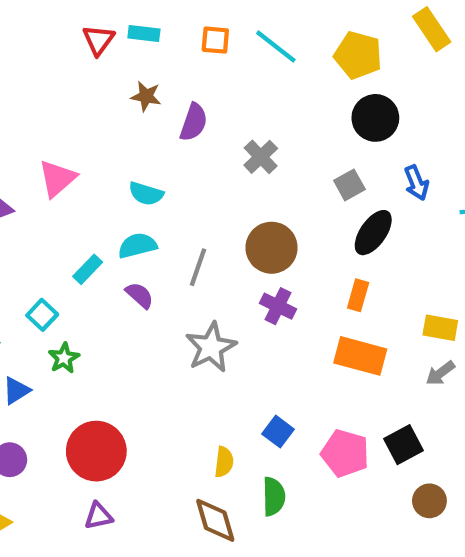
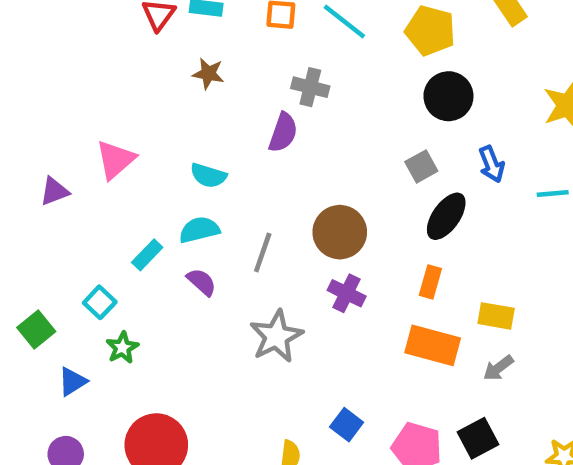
purple semicircle: (194, 122) -> (283, 132), moved
gray cross: (261, 157) -> (310, 87), moved, turned -32
yellow rectangle: (440, 328) -> (496, 316), moved
gray arrow: (440, 373) -> (498, 368), moved

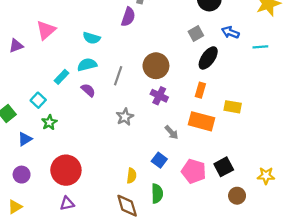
blue arrow: (492, 164) -> (230, 32), turned 133
gray star: (276, 336) -> (125, 117), size x0.7
gray arrow: (498, 368) -> (172, 132), moved, turned -96

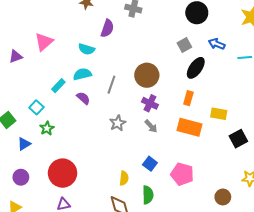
purple semicircle: (128, 17) -> (107, 28), moved
gray arrow: (172, 132) -> (151, 126), moved
black square: (224, 167) -> (238, 139), moved

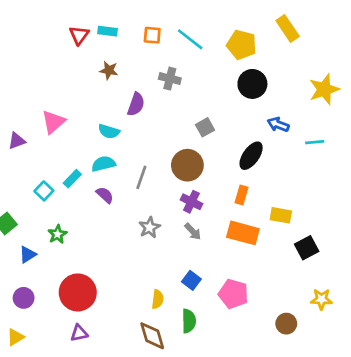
gray square: (184, 45) -> (205, 127), moved
cyan square: (36, 107) -> (44, 191), moved

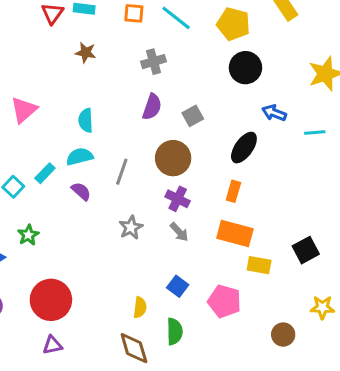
gray cross: (170, 79) -> (153, 62), turned -30
purple semicircle: (136, 104) -> (152, 107), moved
cyan semicircle: (109, 131) -> (86, 120), turned 70
yellow rectangle: (281, 215) -> (259, 265), moved

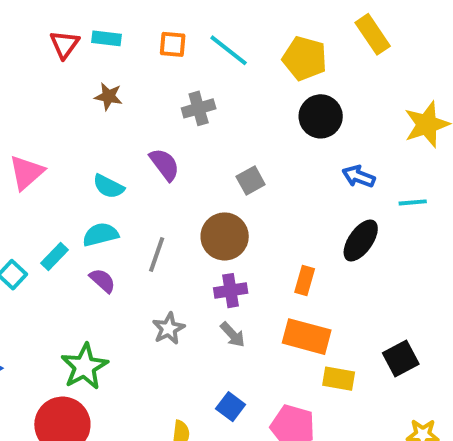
purple semicircle: (152, 107) -> (165, 164), moved, turned -56
cyan semicircle: (86, 120) -> (108, 186), turned -60
black ellipse: (244, 148) -> (361, 240), moved
purple cross: (178, 199) -> (231, 291), turned -35
green star: (28, 235) -> (84, 367), moved, size x1.6

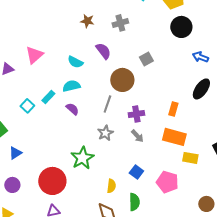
brown star: (108, 96) -> (87, 21), moved
brown circle: (225, 236) -> (122, 80), moved
gray line: (157, 255) -> (107, 104), moved
green star: (84, 367) -> (82, 158), moved

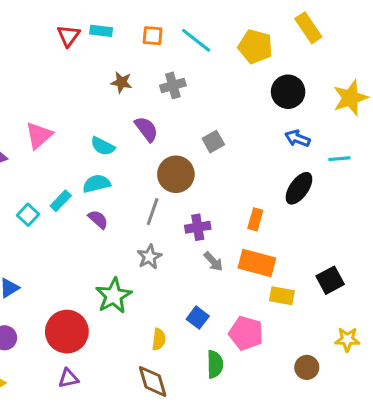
black circle: (181, 27) -> (288, 92), moved
gray arrow: (137, 136) -> (213, 261), moved
green semicircle: (134, 202) -> (215, 364), moved

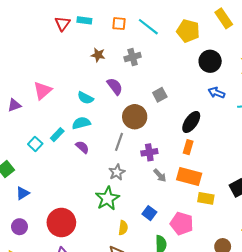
black ellipse: (299, 188) -> (191, 122), moved
green star: (114, 296) -> (107, 198), moved

